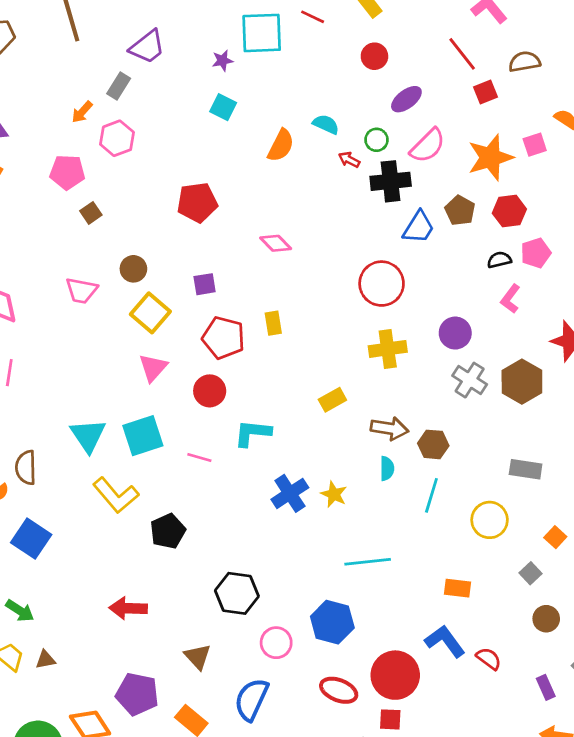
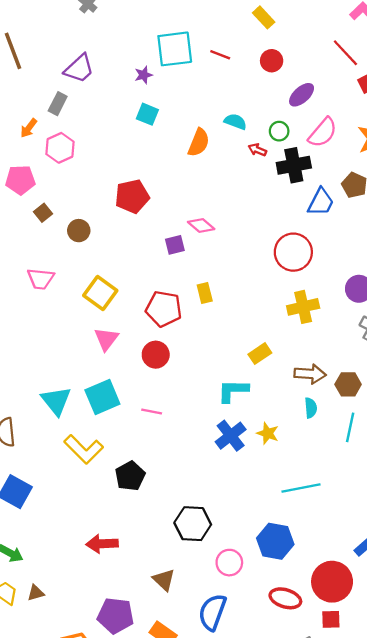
red line: (313, 17) -> (220, 55), moved
brown circle: (133, 269) -> (79, 231), moved
purple square: (205, 284) -> (175, 245), moved
cyan L-shape: (253, 433) -> (233, 391), moved

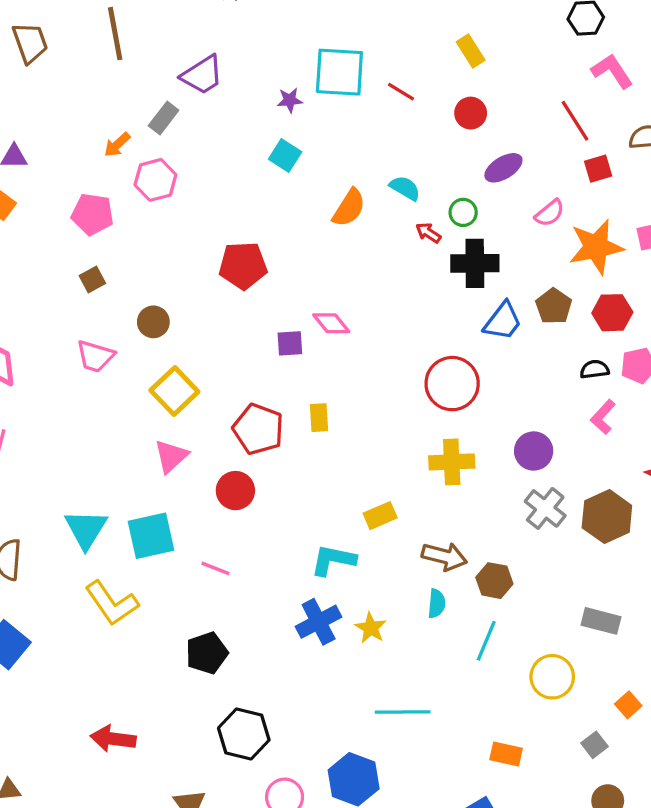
pink semicircle: (323, 133) -> (550, 213), moved, size x0.7
brown square: (43, 213) -> (92, 279), moved
brown circle: (79, 231) -> (153, 322), moved
black pentagon: (130, 476) -> (207, 653), moved

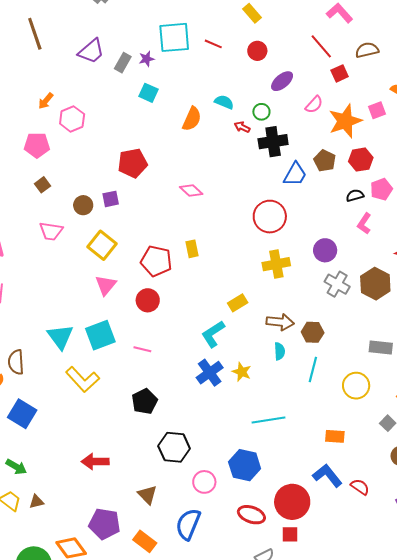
gray rectangle: (164, 118) -> (123, 63), moved
purple square: (290, 343) -> (111, 199), moved
cyan L-shape: (333, 560) -> (213, 334), turned -36

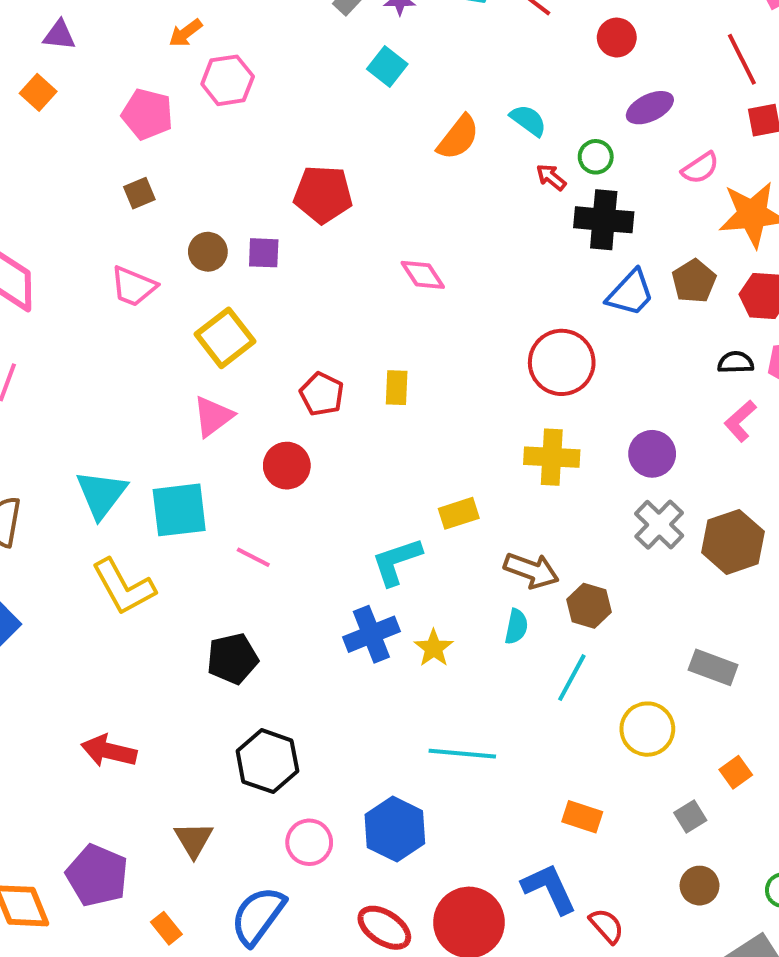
red pentagon: (156, 261) -> (322, 394), size x0.7
orange rectangle: (145, 541) -> (166, 928), size x0.7

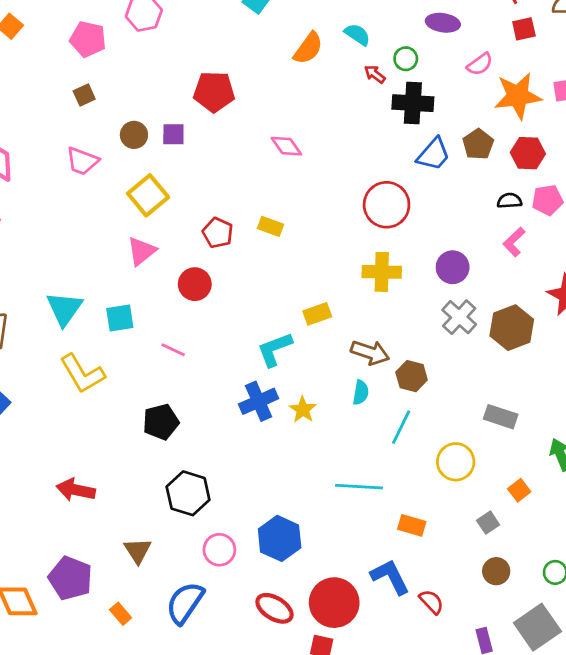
purple ellipse: (650, 108) -> (443, 23), turned 36
yellow rectangle: (397, 388) -> (271, 226), turned -70
cyan square: (179, 510) -> (120, 318), size x0.7
cyan line: (462, 754) -> (359, 487), moved

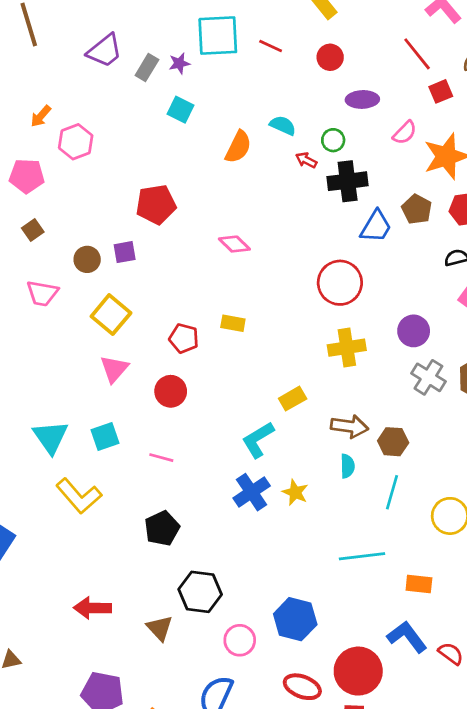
brown triangle: (138, 551) -> (160, 628), moved

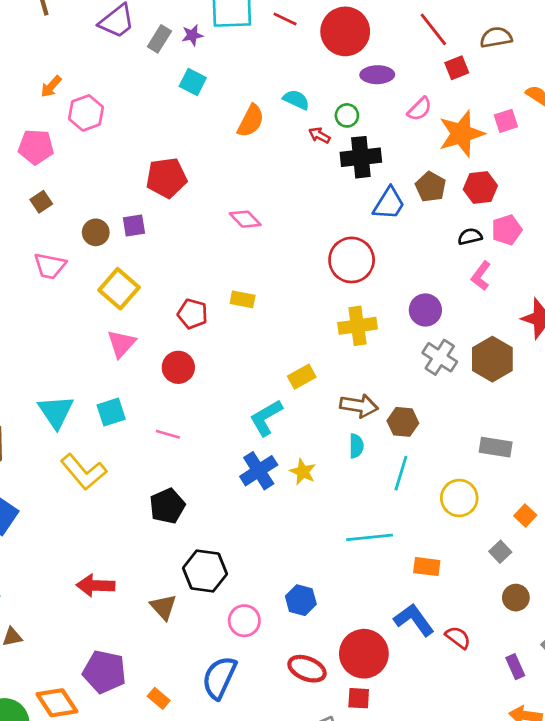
red circle: (330, 57) -> (345, 31), size x1.8
blue hexagon: (295, 619) -> (301, 600), size x0.7

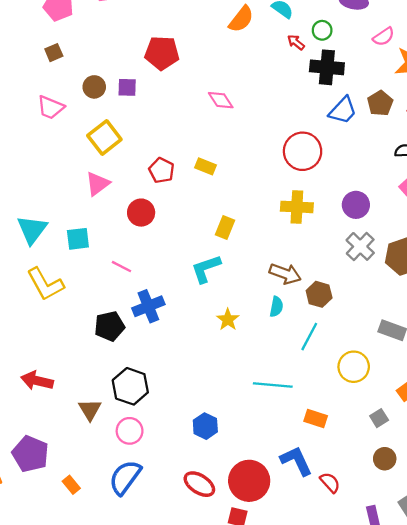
yellow rectangle: (302, 377) -> (225, 228), moved, turned -50
blue cross: (259, 471) -> (148, 306), moved
pink circle: (244, 621) -> (130, 431), moved

